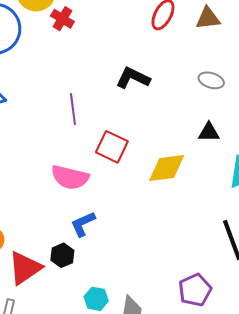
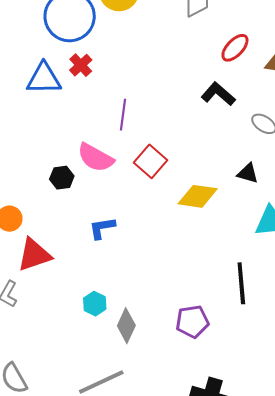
red cross: (62, 19) -> (81, 65), moved
black L-shape: (133, 78) -> (218, 94), moved
pink semicircle: (70, 177) -> (96, 158), moved
black hexagon: (62, 255) -> (62, 178), moved

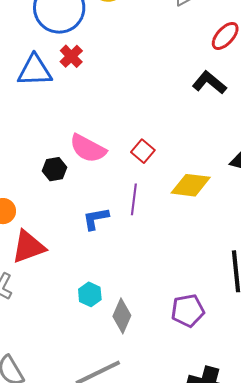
purple line: (123, 115) -> (134, 199), moved
red square: (151, 161) -> (143, 151), size x0.7

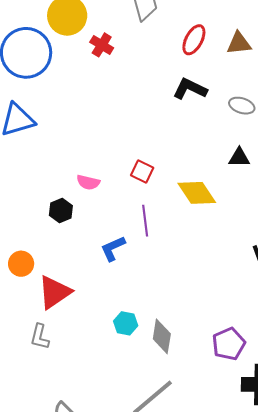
red cross: (71, 56) -> (102, 45), moved
pink semicircle: (88, 148) -> (88, 182), size x0.6
yellow diamond: (191, 185) -> (197, 193), turned 63
purple pentagon: (188, 311) -> (229, 344), moved

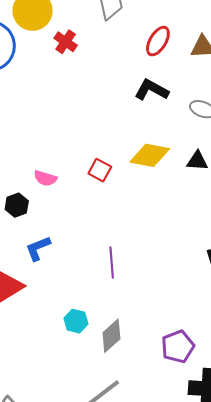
yellow diamond: (197, 193) -> (150, 155), moved, turned -48
purple line: (145, 221) -> (112, 262), moved
blue L-shape: (113, 248) -> (38, 248), moved
gray diamond: (162, 336) -> (111, 336), turned 36

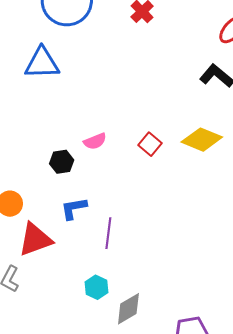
pink semicircle: (45, 178) -> (95, 141), turned -50
purple line: (112, 262) -> (108, 233), moved

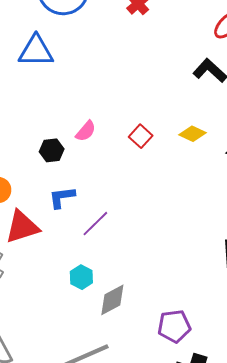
yellow diamond: (202, 140) -> (193, 134), size x0.7
pink semicircle: (95, 141) -> (86, 131), turned -30
purple line: (108, 233) -> (95, 224), turned 36

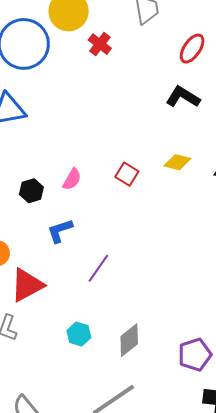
black hexagon: (52, 150) -> (31, 191), moved
blue L-shape: (62, 197) -> (60, 231), moved
cyan hexagon: (81, 277) -> (79, 334), moved

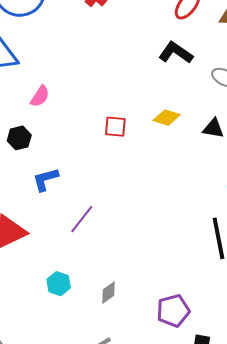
red square: (127, 174) -> (115, 127), turned -30
pink semicircle: (72, 179) -> (40, 96), moved
gray diamond: (129, 340) -> (109, 293), size x0.7

